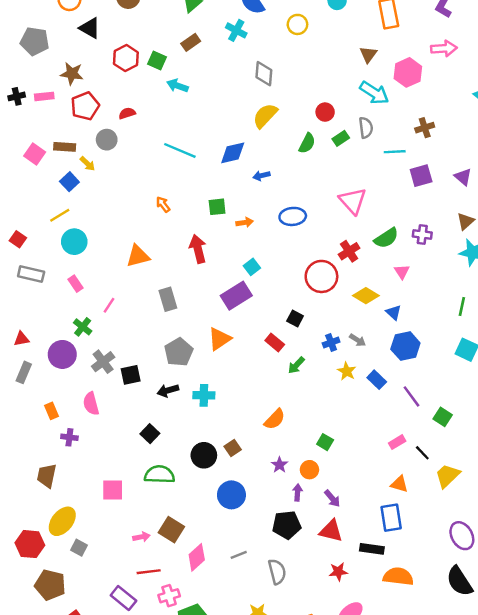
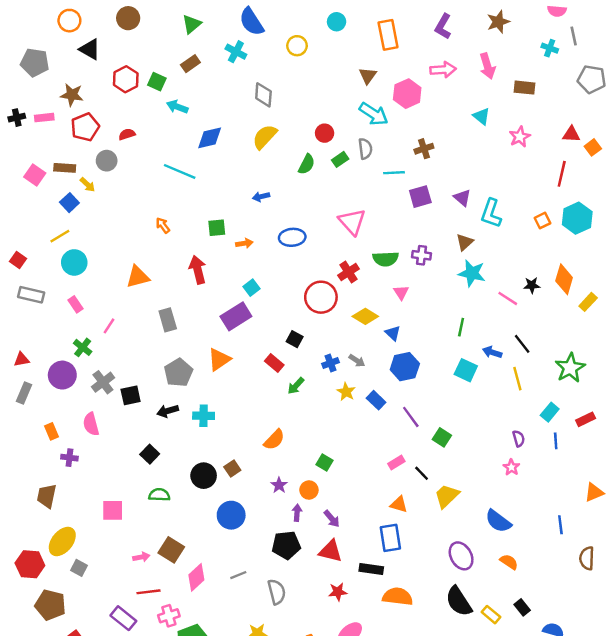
blue diamond: (233, 153) -> (210, 138), moved
green semicircle: (386, 238) -> (386, 259), turned 30
green semicircle: (159, 474) -> (159, 495), size x0.7

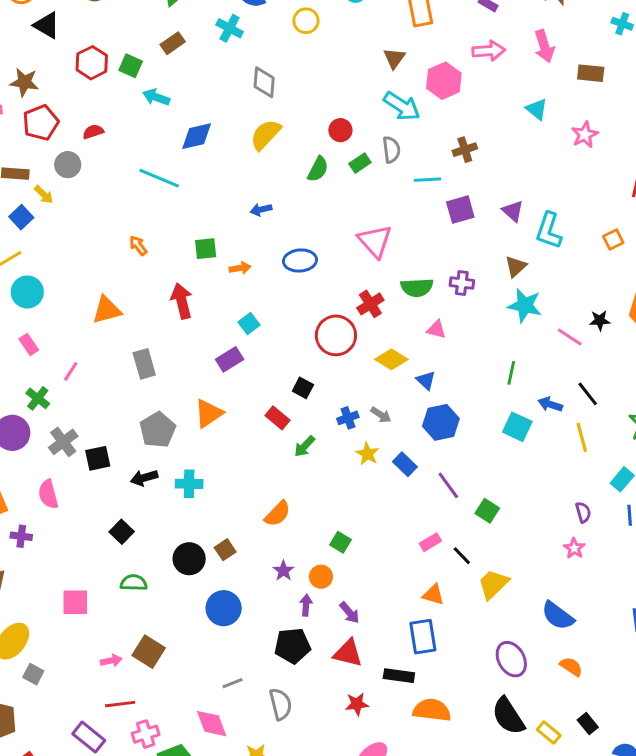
pink triangle: (401, 292) -> (436, 329), turned -42
purple rectangle: (236, 316) -> (230, 359), size x0.7
pink diamond: (196, 577) -> (212, 724), moved, turned -68

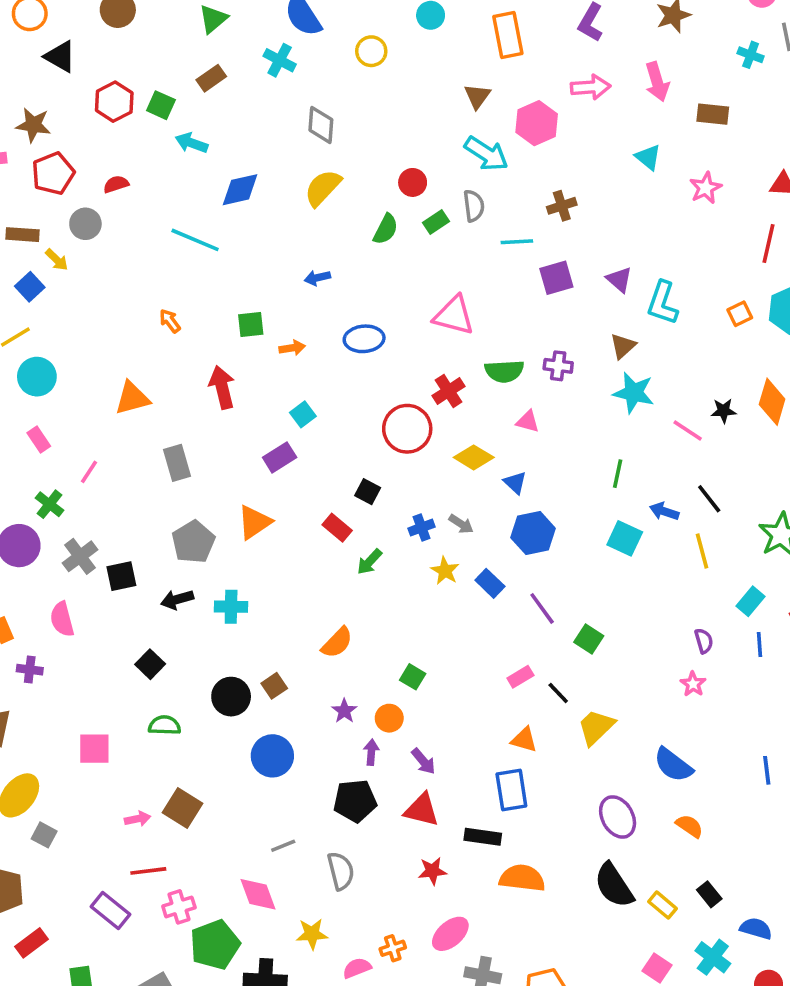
pink triangle: (375, 241) -> (454, 315), turned -33

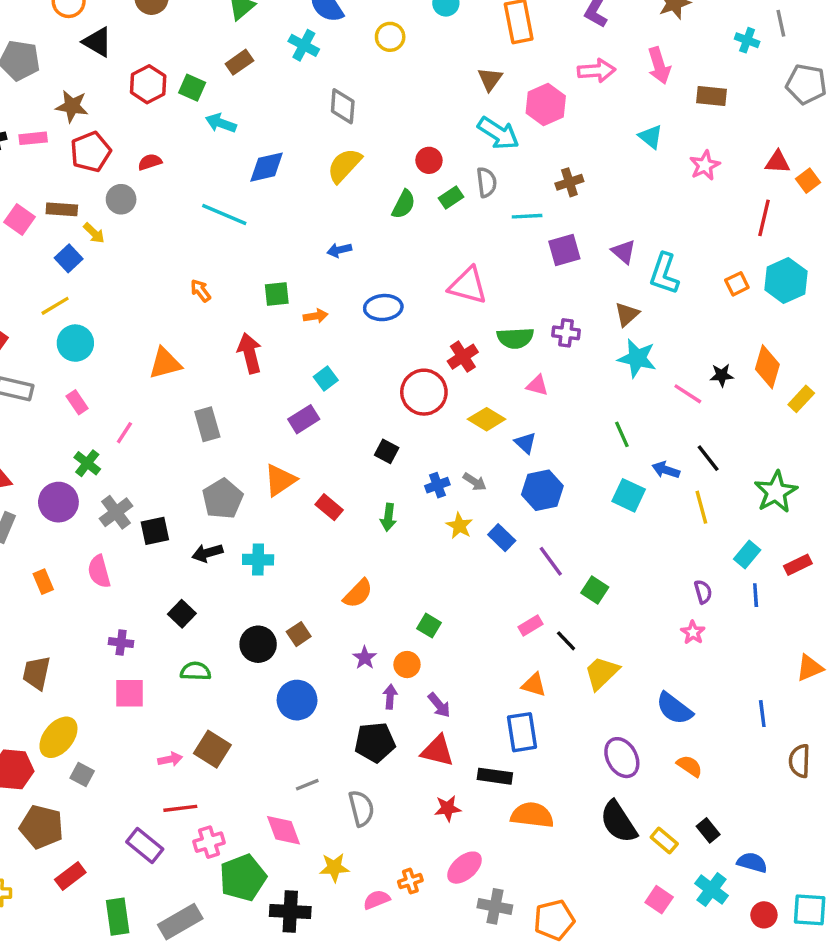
green line: (618, 474) -> (622, 434), turned -36
red rectangle: (337, 528) -> (329, 507), moved
green arrow: (369, 562) -> (388, 517), turned -36
purple cross: (30, 670) -> (121, 643), moved

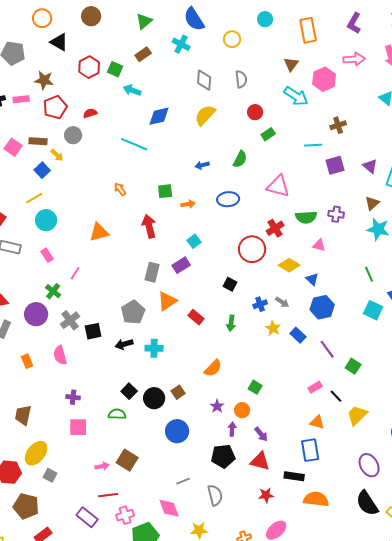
gray semicircle: (487, 182) -> (241, 79), moved
green semicircle: (404, 204) -> (240, 159), moved
gray rectangle: (207, 424) -> (152, 272), moved, turned 30
black square: (182, 614) -> (129, 391), moved

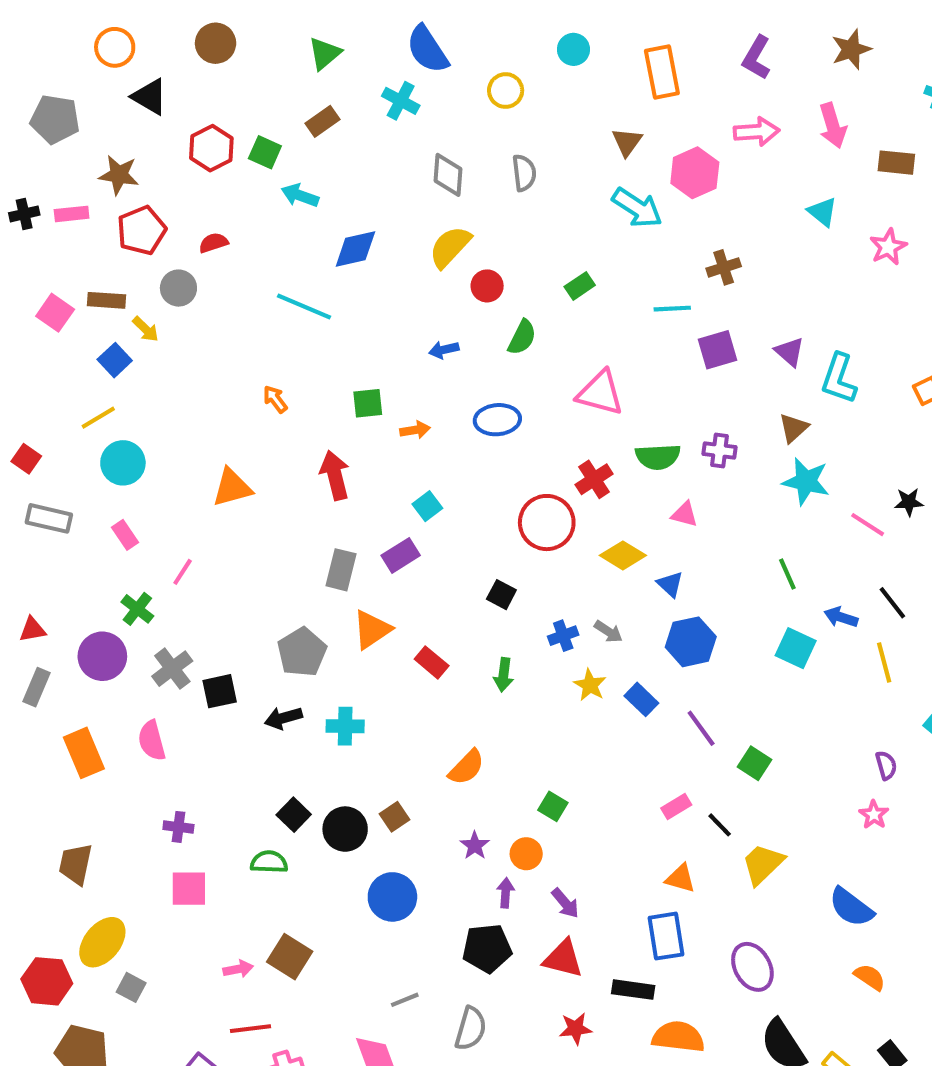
red circle: (255, 112) -> (487, 286), moved
orange rectangle: (27, 361) -> (84, 753), size x1.6
purple ellipse: (369, 465) -> (752, 967), moved
gray semicircle: (215, 495) -> (471, 1029), turned 30

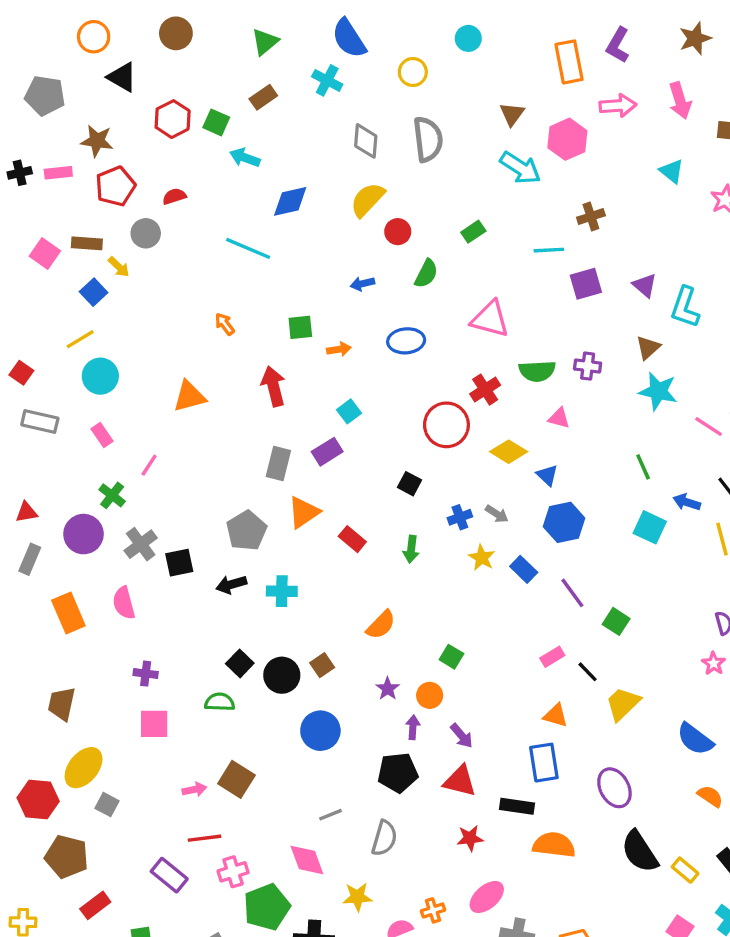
orange rectangle: (662, 72) -> (569, 62), moved
gray semicircle: (524, 173) -> (428, 139), size x1.5

